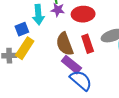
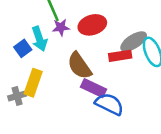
blue square: (22, 29) -> (23, 48), moved
red rectangle: (88, 44) -> (120, 56), moved, turned -66

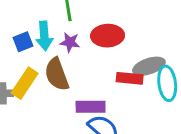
purple star: (61, 27) -> (70, 42), moved
brown semicircle: (79, 66) -> (57, 74), moved
purple rectangle: (93, 88) -> (91, 107), turned -40

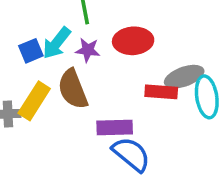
cyan arrow: (44, 36) -> (57, 43), turned 44

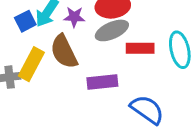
gray ellipse: (184, 77) -> (112, 30), moved
blue semicircle: (131, 154) -> (147, 110), moved

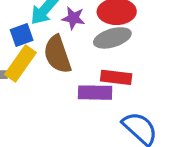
blue square: (25, 21) -> (22, 35), moved
red rectangle: (140, 48) -> (116, 77), moved

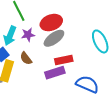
brown semicircle: (57, 54) -> (26, 58), size x0.6

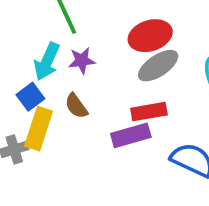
red ellipse: (51, 23) -> (150, 36), moved
gray ellipse: (54, 38) -> (158, 66), moved

